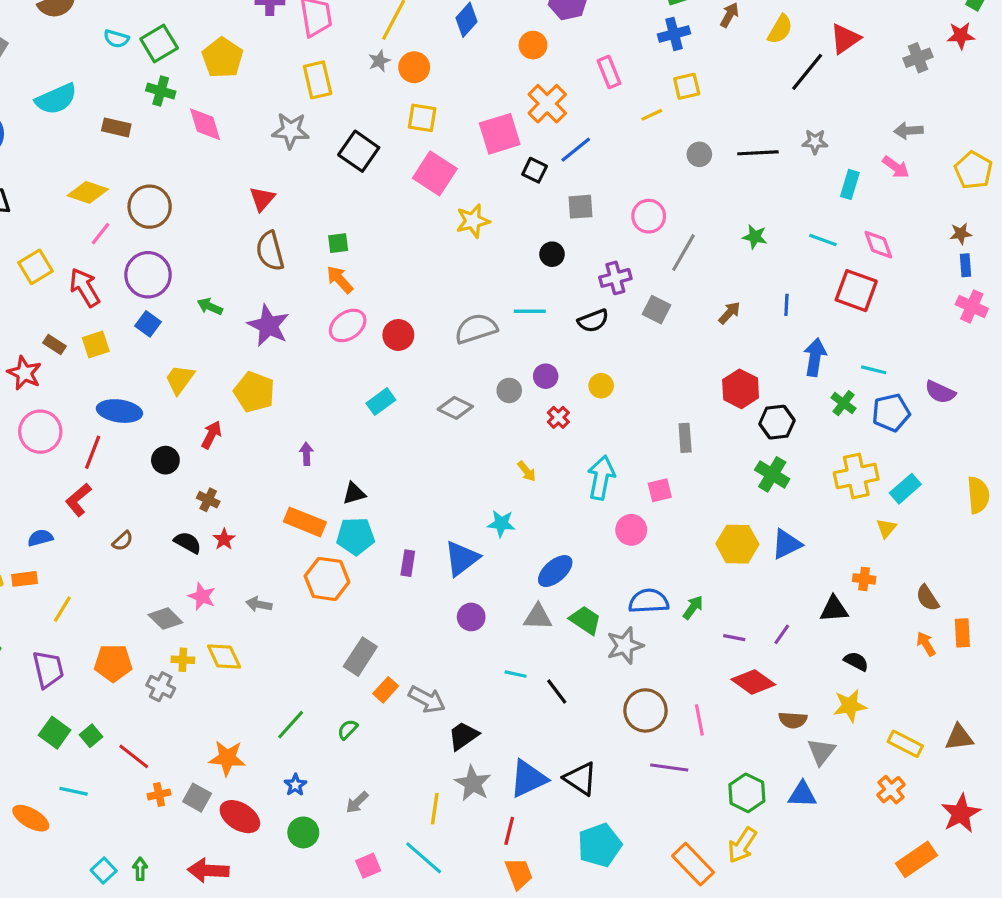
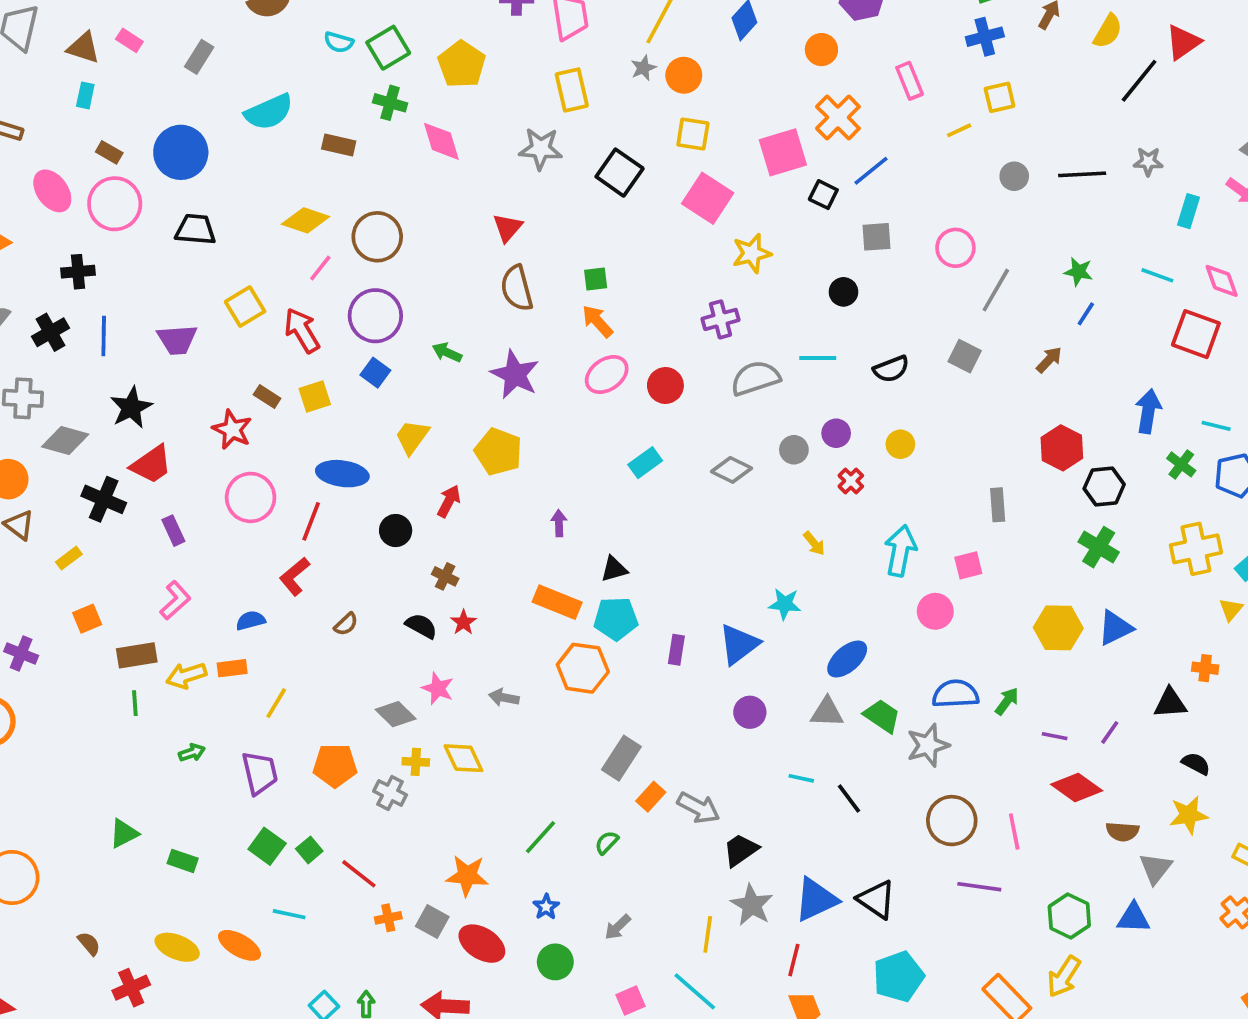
purple cross: (615, 278) -> (720, 319), moved
blue line: (786, 305) -> (1086, 314), moved, turned 30

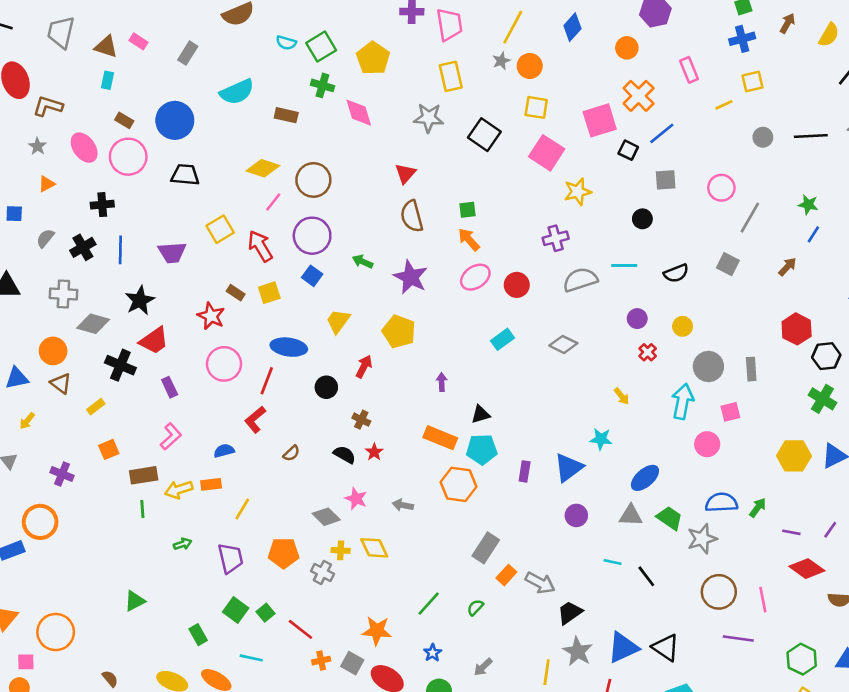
gray circle: (794, 450) -> (708, 366), moved, size x1.5
green rectangle: (183, 861) -> (198, 635), moved, turned 42

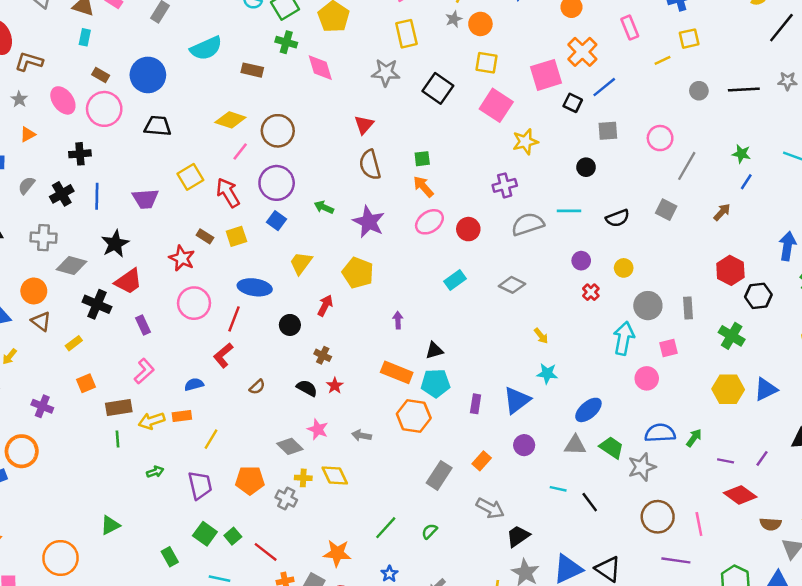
yellow arrow: (622, 396) -> (541, 336), moved
green cross: (822, 399) -> (732, 336), moved
orange rectangle: (506, 575) -> (482, 461), moved
orange circle: (56, 632) -> (60, 558), moved

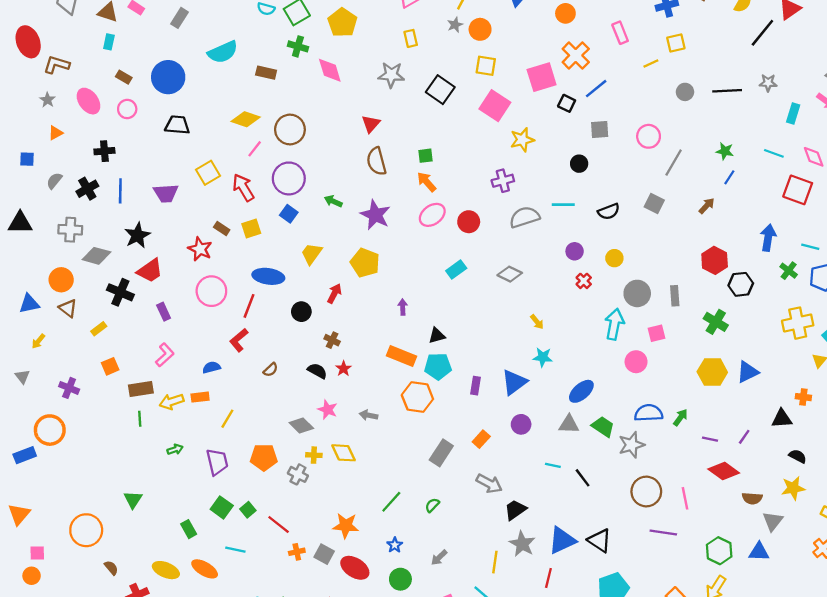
yellow rectangle: (406, 34) -> (411, 38), size x0.7
pink circle: (104, 109) -> (127, 109), size x0.6
green triangle: (110, 525) -> (133, 499), turned -30

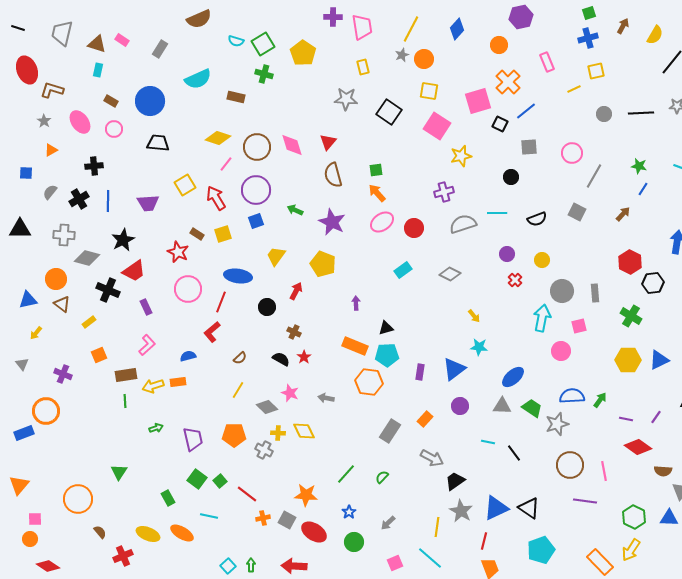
pink diamond: (330, 70) -> (292, 145), moved
blue square: (289, 214) -> (256, 221), turned 35
yellow line: (227, 419) -> (238, 390), moved

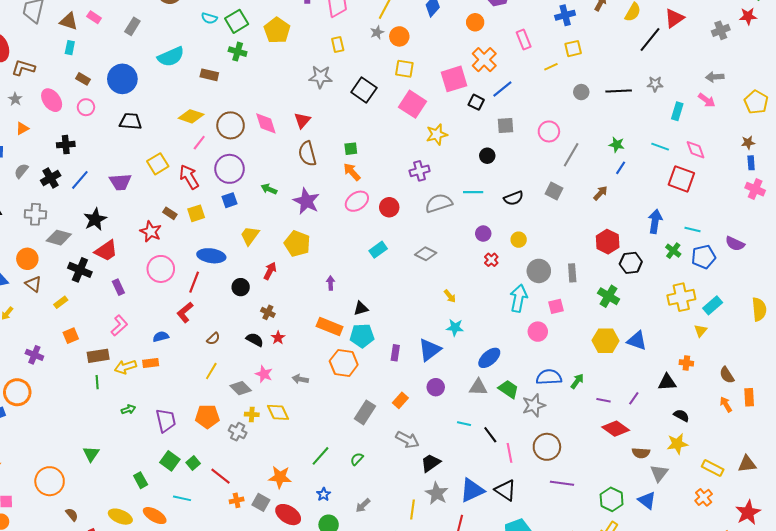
blue line: (108, 201) -> (80, 180), turned 40
blue triangle: (659, 360) -> (637, 341), turned 45
pink line: (604, 471) -> (509, 453), moved
blue triangle: (669, 518) -> (647, 500), turned 36

